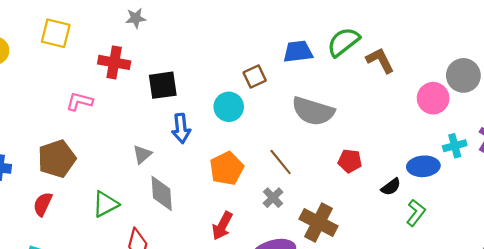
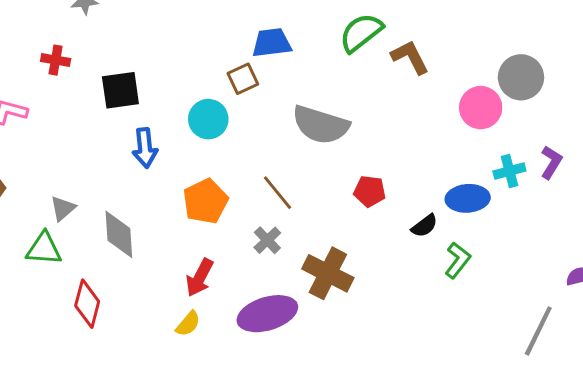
blue trapezoid: (298, 52) -> (272, 43), moved
red cross: (114, 62) -> (56, 60), size x0.7
gray triangle: (142, 154) -> (63, 208), moved
green triangle: (105, 204) -> (44, 249), turned 32

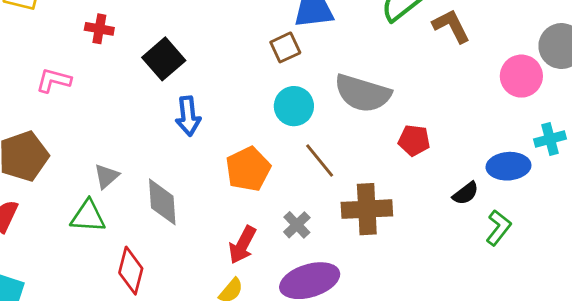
black square: (120, 90) -> (164, 59), turned -33
cyan circle: (208, 119) -> (294, 106), moved
red pentagon: (370, 191) -> (414, 140), moved
gray cross: (267, 240) -> (297, 225), moved
brown cross: (328, 273) -> (367, 209), moved, turned -30

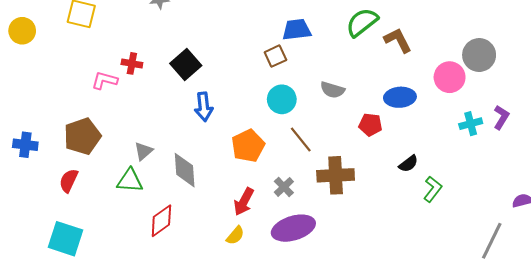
red cross: (99, 29) -> (132, 63), moved
gray semicircle: (363, 93) -> (332, 90), size x0.6
blue ellipse: (508, 166) -> (400, 97), moved
red diamond: (131, 271) -> (161, 221), turned 40

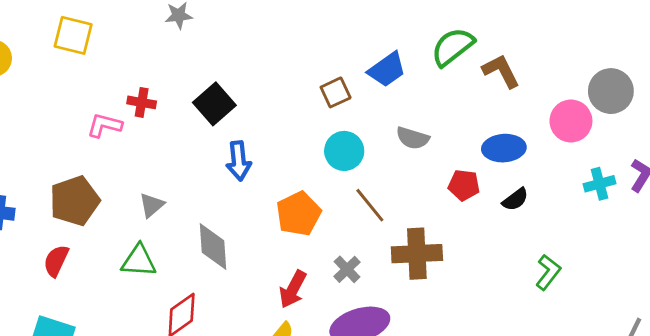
blue trapezoid: (297, 30) -> (387, 70), moved, turned 152
gray triangle: (144, 151) -> (152, 205), moved
black semicircle: (408, 164) -> (515, 199), moved

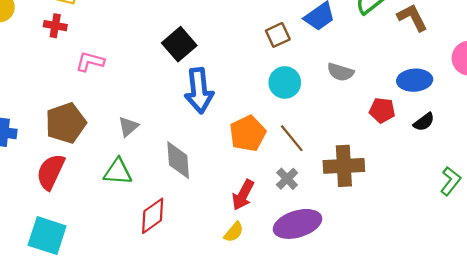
red cross: (142, 102) -> (55, 26), moved
blue arrow: (239, 161) -> (199, 91), size x1.4
brown line: (370, 205) -> (292, 138), moved
red semicircle: (56, 261) -> (51, 172), size x1.4

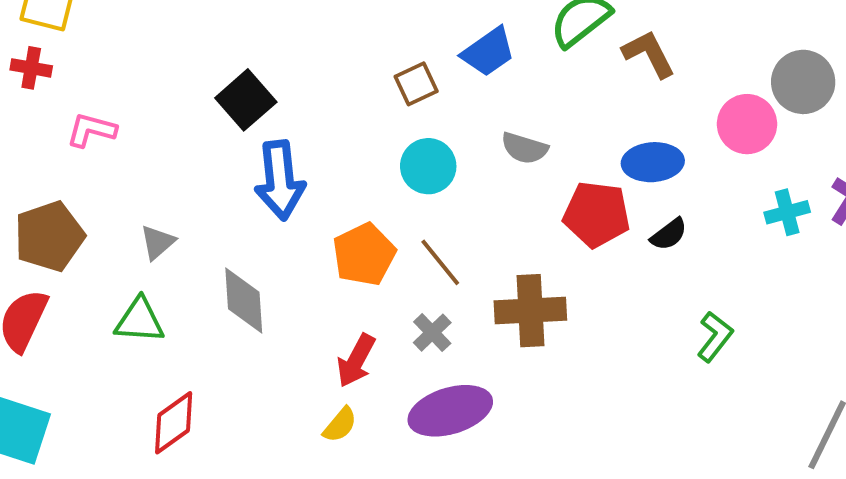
red pentagon: (382, 110) -> (597, 214), size x1.5
red diamond: (153, 216) -> (174, 423), moved

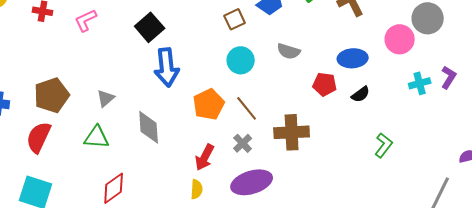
pink L-shape: (91, 130) -> (86, 20), moved, turned -40
red pentagon: (597, 214) -> (325, 84), size x0.7
yellow semicircle: (340, 425) -> (197, 189), turned -36

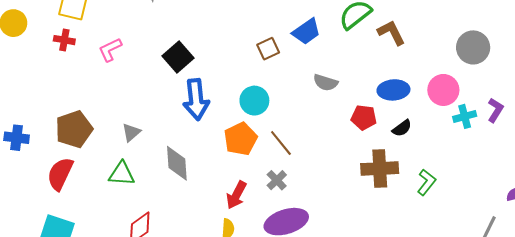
pink circle: (400, 39) -> (443, 90), moved
cyan circle: (241, 60) -> (254, 101), moved
brown cross: (292, 132) -> (380, 169), moved

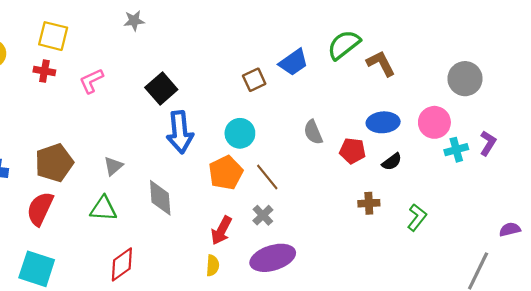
gray semicircle: (326, 83) -> (313, 132), moved, turned 50
brown cross: (380, 169) -> (369, 203), size x0.6

